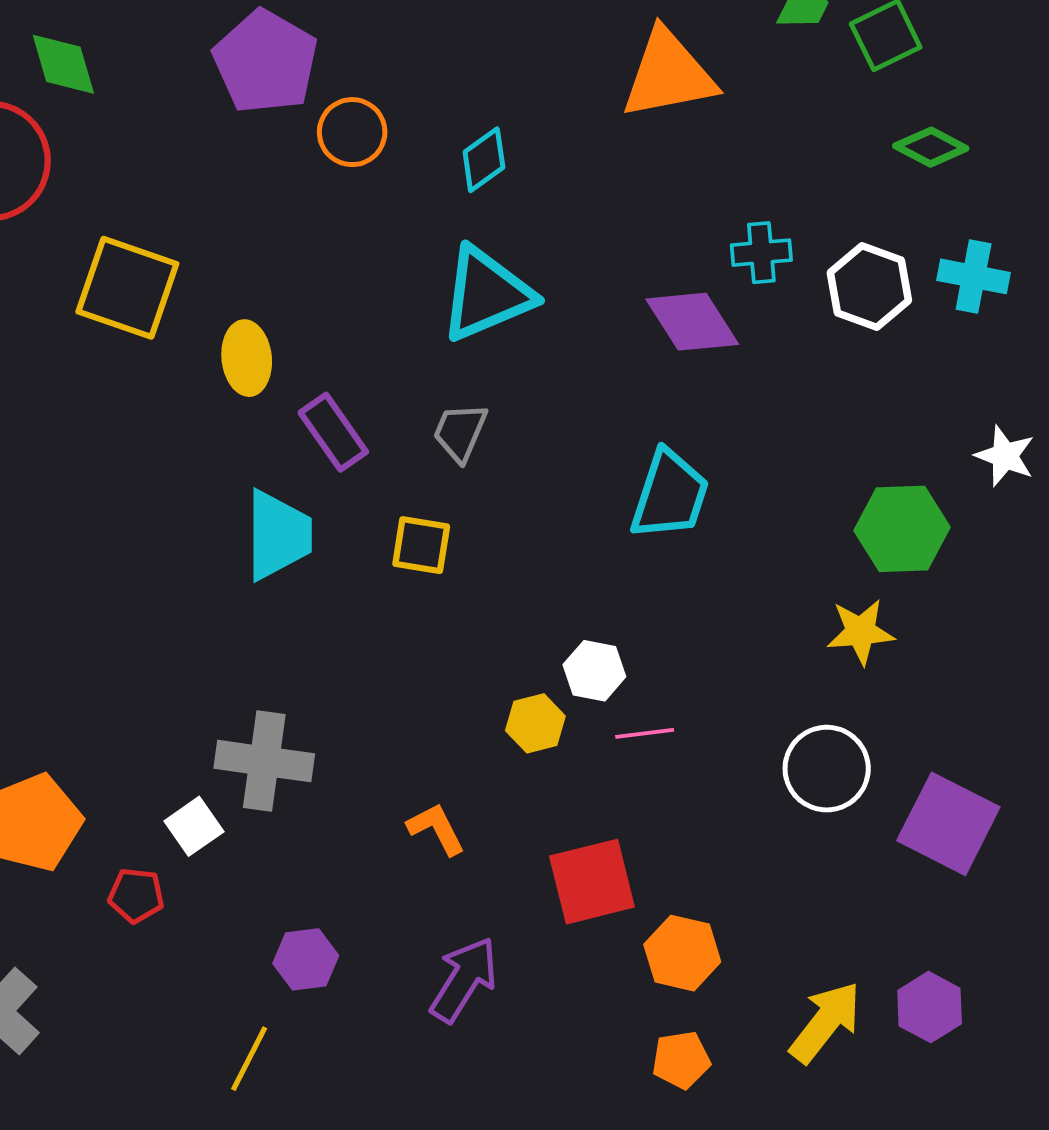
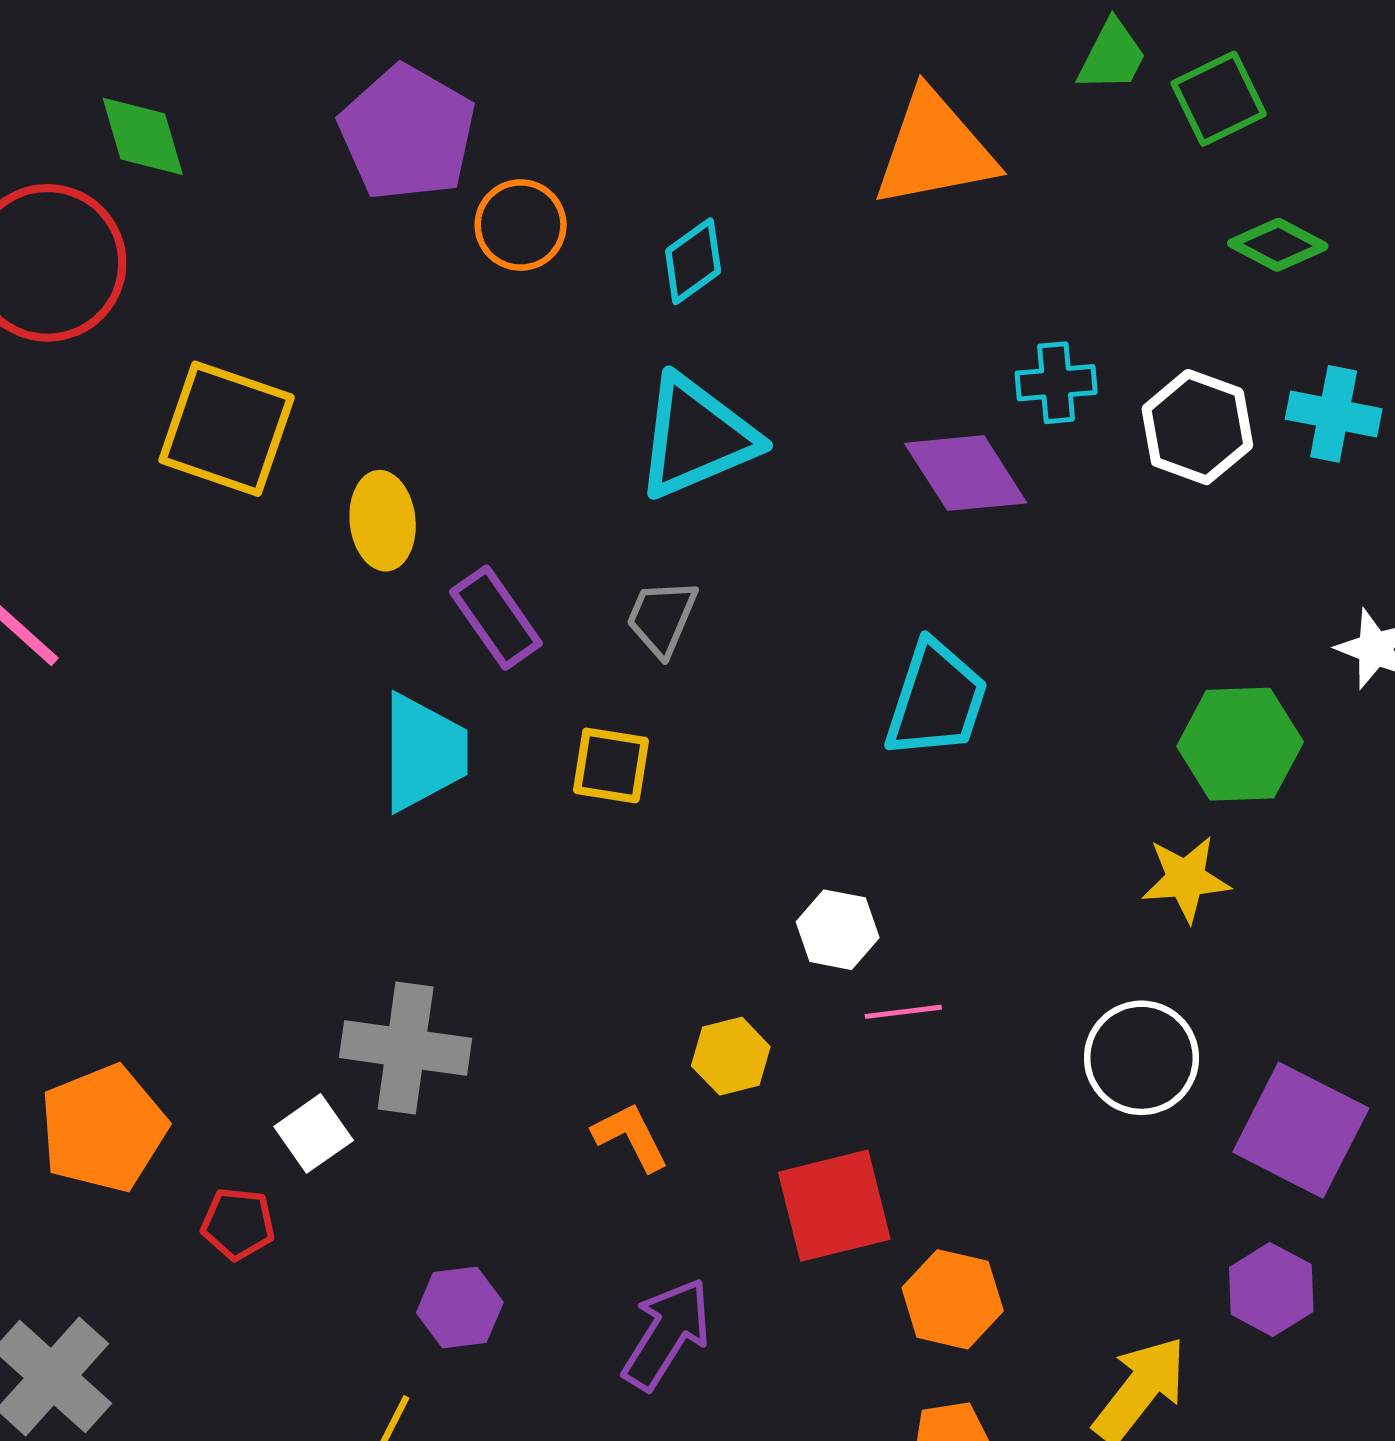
yellow hexagon: (535, 723) -> (731, 1056), moved
purple hexagon: (930, 1007) -> (1271, 1289), moved

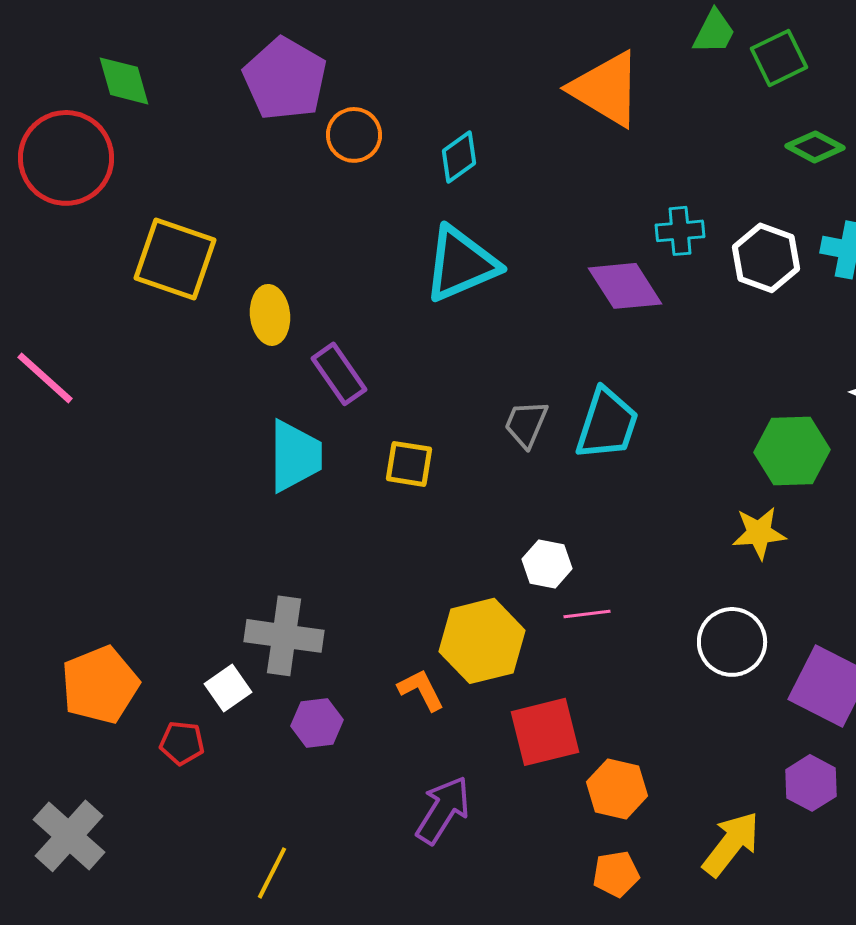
orange triangle: (935, 149) -> (606, 89), turned 42
gray trapezoid: (662, 618) -> (526, 424), moved
yellow hexagon: (731, 1056) -> (482, 641), size x1.8
purple hexagon: (460, 1308) -> (317, 723), moved

